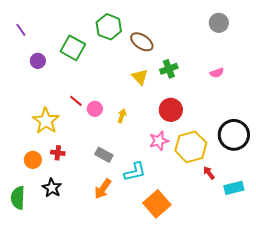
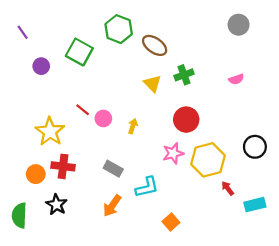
black circle: (234, 135) -> (255, 147), size x0.7
red cross: (58, 153) -> (63, 166), size x1.5
orange square: (157, 204) -> (171, 222), size x0.6

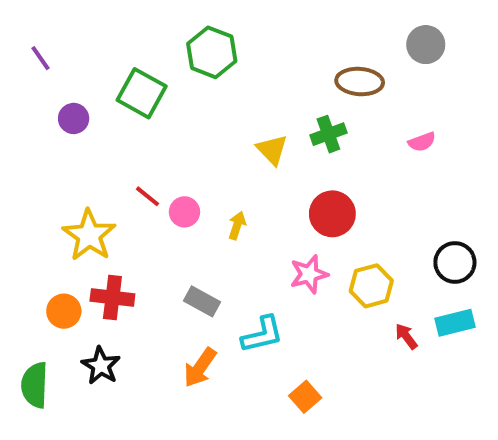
brown ellipse: (155, 45) -> (360, 82), moved, turned -30
yellow hexagon: (208, 160) -> (371, 286), size x0.7
cyan rectangle: (255, 205) -> (455, 323), moved

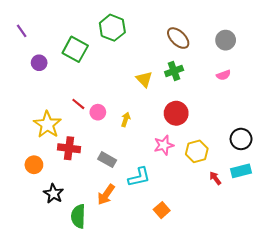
gray circle: (426, 45) -> (226, 40), moved
brown ellipse: (360, 82) -> (178, 38), moved, turned 40
red cross: (112, 298) -> (69, 148), moved
green semicircle: (35, 385) -> (78, 216), moved

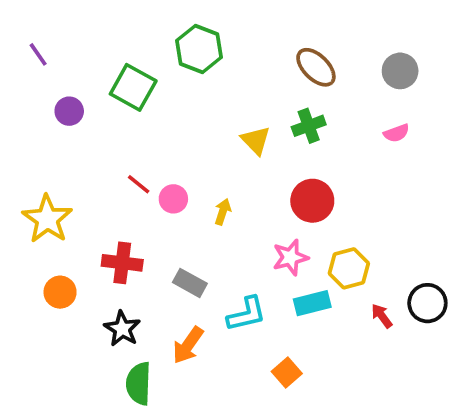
yellow star: (47, 125) -> (47, 219), moved
black circle: (241, 139) -> (427, 303), moved
cyan rectangle: (241, 171) -> (312, 303), moved
black star: (54, 194) -> (122, 329), moved

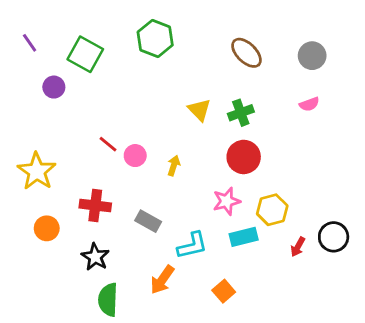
green square: (133, 87) -> (85, 54), moved
green cross: (309, 126) -> (241, 113), moved
red arrow: (382, 316) -> (298, 247), turned -114
orange arrow: (188, 345) -> (162, 280), moved

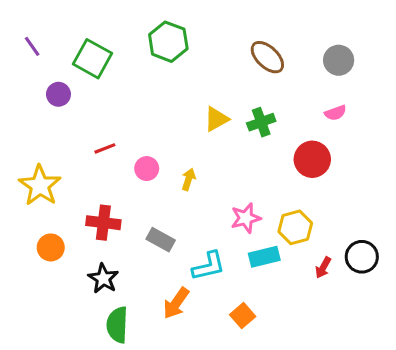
yellow triangle: (199, 110) -> (216, 119), turned 45
red line: (108, 144) -> (105, 148), moved, turned -60
red circle: (244, 157) -> (312, 159), moved

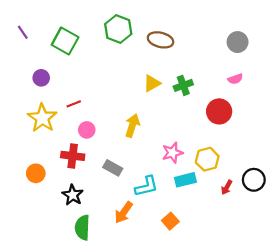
brown ellipse: (267, 57) -> (161, 40), moved, turned -30
purple circle: (58, 94) -> (41, 78), moved
pink circle: (147, 169) -> (87, 130), moved
yellow arrow: (188, 179) -> (132, 126), size x1.5
yellow star: (40, 186) -> (42, 118), moved

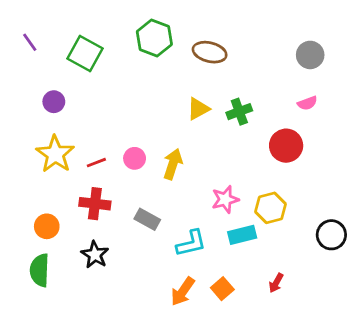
red line: (74, 104) -> (96, 163), moved
pink circle: (87, 130) -> (135, 158), moved
red arrow: (227, 187) -> (276, 283), moved
orange arrow: (124, 212) -> (183, 291), moved
green semicircle: (82, 228) -> (40, 270), moved

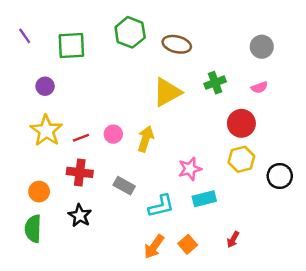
green square: (85, 54) -> (71, 45), turned -32
yellow triangle: (198, 109) -> (167, 92), size x1.5
green cross: (239, 112) -> (215, 83), moved
yellow hexagon: (270, 208) -> (241, 159), moved
black circle: (331, 235) -> (280, 176), moved

